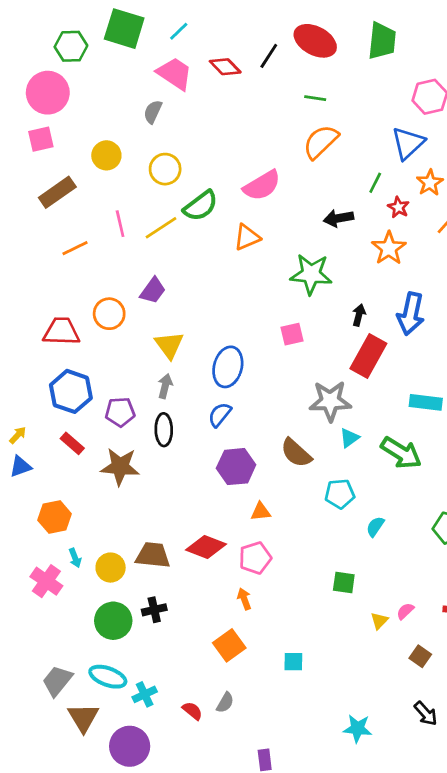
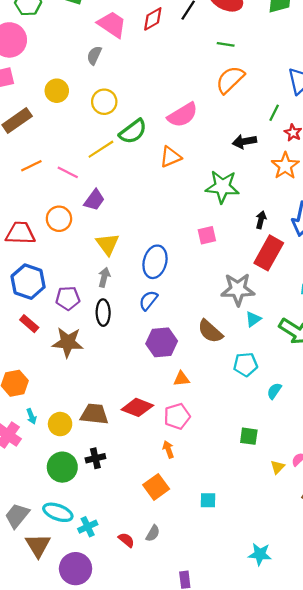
red diamond: (225, 67) -> (153, 19), turned -75
pink line: (120, 224) -> (68, 172), moved, turned -50

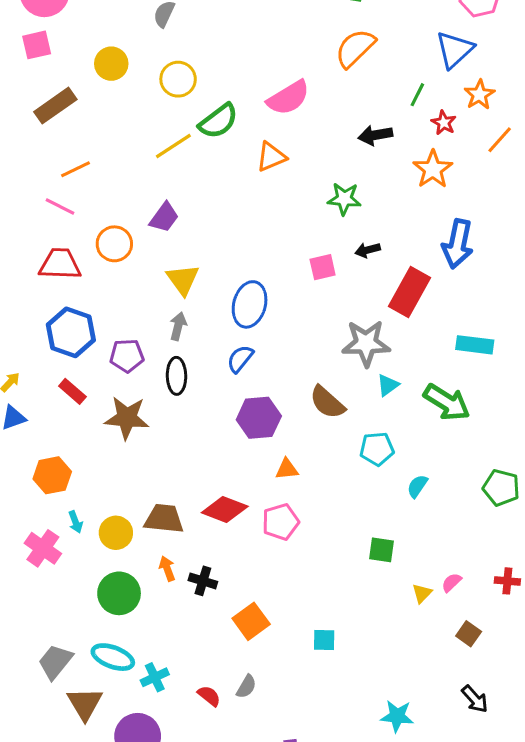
pink line: (68, 172) -> (60, 207), moved
green star: (222, 187) -> (344, 199), size x0.7
black arrow: (261, 220) -> (368, 250), moved, turned -119
orange arrow: (168, 449) -> (167, 569), moved
black cross: (95, 458) -> (203, 581), moved, turned 30

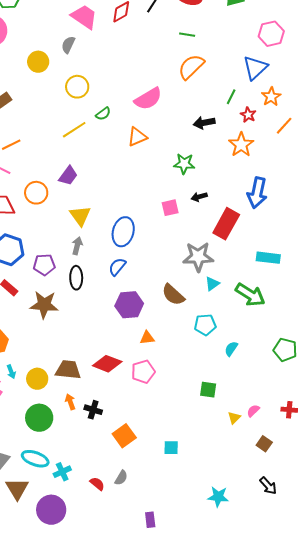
yellow circle: (111, 64) -> (38, 62), moved
green semicircle: (218, 121) -> (103, 114), size x0.6

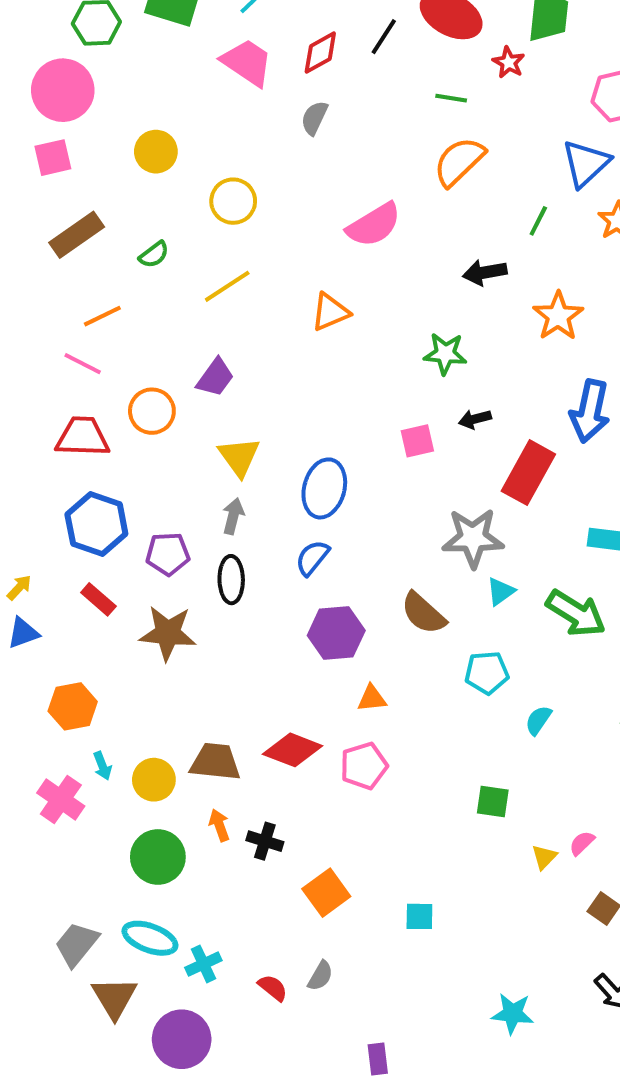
gray semicircle: (68, 45) -> (314, 118), moved
green semicircle: (103, 114) -> (154, 255), moved
red star: (248, 115) -> (509, 62), moved
orange triangle: (137, 137) -> (330, 312), moved

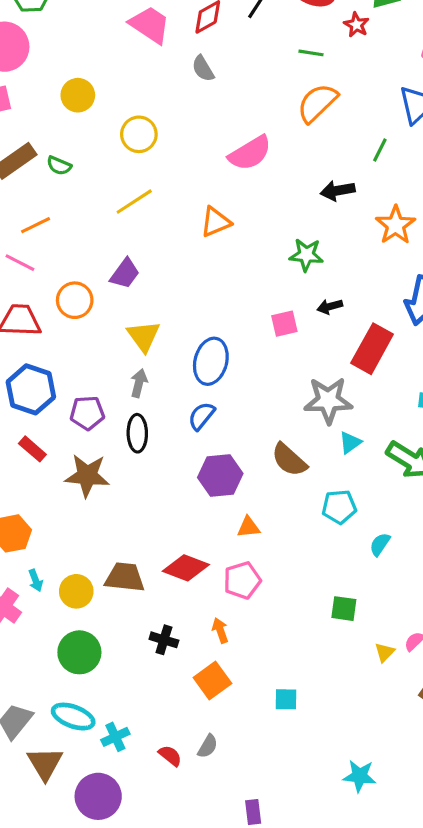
gray semicircle: (314, 118) -> (203, 69), turned -56
green semicircle: (154, 255) -> (59, 166), moved, turned 60
orange arrow: (219, 825) -> (220, 630), moved

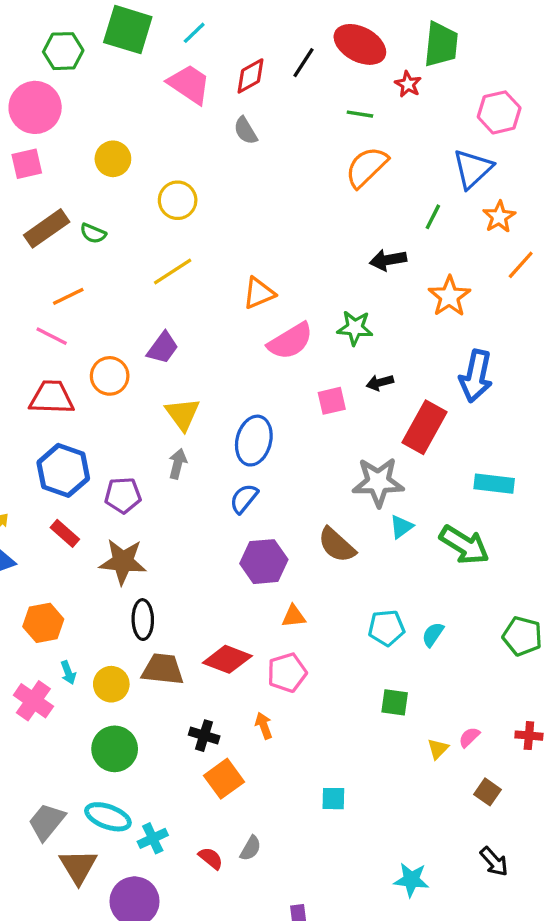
pink semicircle: (250, 153) -> (290, 341), moved
black ellipse: (137, 433) -> (143, 620), moved
cyan pentagon: (339, 507) -> (386, 628), moved
orange square: (212, 681) -> (224, 779), moved

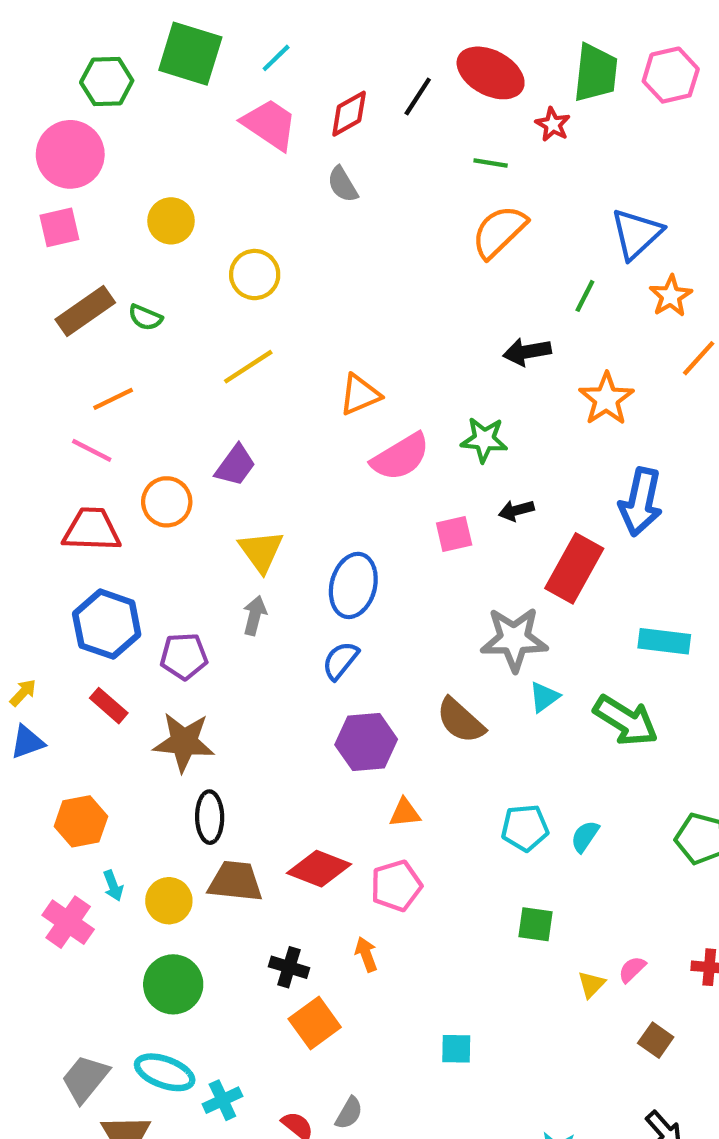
pink hexagon: (499, 112) -> (671, 75), moved

